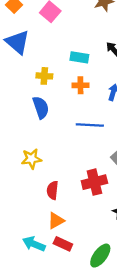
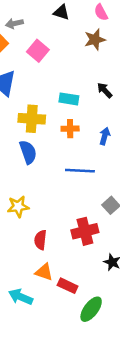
yellow cross: (44, 76) -> (32, 119), size x1.5
orange triangle: (56, 221) -> (44, 272), turned 48
red rectangle: (63, 244) -> (68, 286), moved

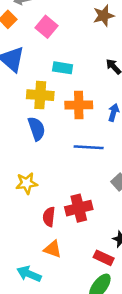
cyan rectangle: (69, 99) -> (63, 68), moved
orange cross: (70, 129) -> (79, 105), size x1.5
red cross: (85, 231) -> (79, 208), moved
red rectangle: (68, 286) -> (104, 258), moved

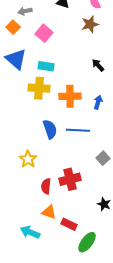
cyan rectangle: (63, 68) -> (46, 66), moved
blue semicircle: (37, 129) -> (50, 129), moved
yellow star: (27, 183) -> (28, 159), turned -30
red rectangle: (104, 258) -> (69, 224), moved

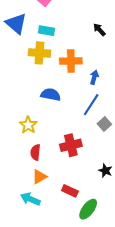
blue arrow: (98, 102) -> (94, 77), moved
blue semicircle: (50, 129) -> (51, 95), turned -60
blue line: (78, 130) -> (91, 105), moved, turned -60
red semicircle: (46, 186) -> (35, 152), moved
orange triangle: (49, 212) -> (39, 177), moved, turned -49

